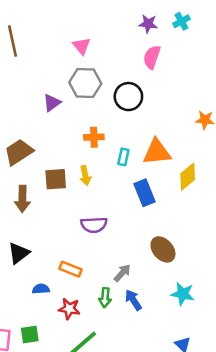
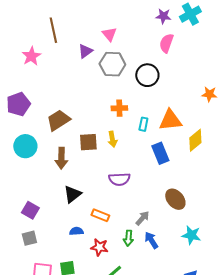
cyan cross: (181, 21) -> (190, 14), size x1.5
purple triangle: (52, 103) -> (85, 51), moved
black triangle: (19, 253) -> (72, 194), moved

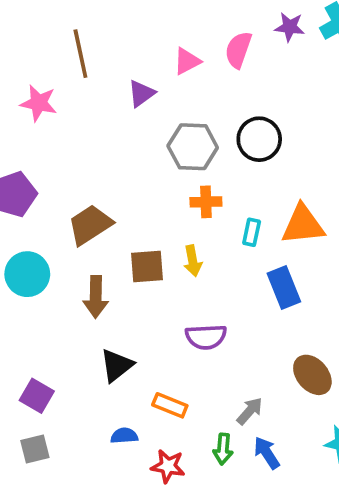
pink triangle: (109, 34) -> (187, 61), turned 42
pink semicircle: (166, 43) -> (238, 50), moved
pink star: (31, 56) -> (39, 103), turned -30
gray hexagon: (112, 64) -> (193, 147), moved

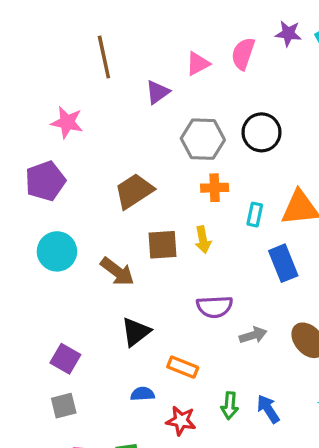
pink star: (39, 103) -> (67, 122), moved
brown trapezoid: (90, 225) -> (134, 191), moved
brown arrow: (96, 297) -> (117, 272), turned -54
gray arrow: (250, 411) -> (253, 335), moved, turned 32

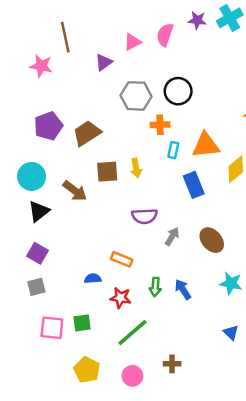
pink star: (67, 122) -> (41, 66), moved
purple pentagon: (45, 181) -> (48, 126), moved
orange cross: (215, 188) -> (160, 125), moved
black triangle: (136, 332) -> (39, 211), moved
gray arrow: (253, 335) -> (172, 236), turned -42

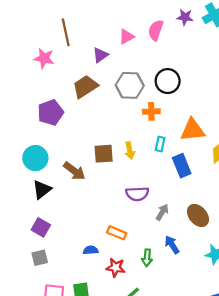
brown trapezoid: (87, 133) -> (85, 86), moved
cyan rectangle: (173, 150) -> (160, 144), moved
blue arrow: (183, 289) -> (172, 245), moved

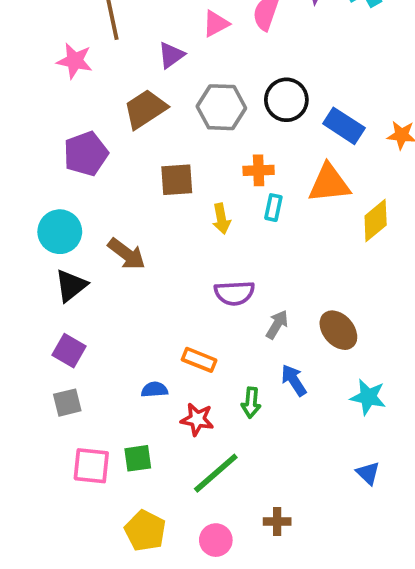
orange cross: (151, 111) -> (259, 170), moved
brown square: (104, 154) -> (177, 180), moved
blue rectangle: (182, 166) -> (344, 126), moved, turned -35

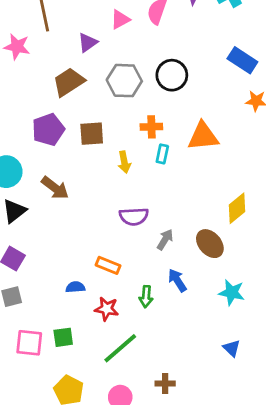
blue rectangle: (344, 126) -> (242, 60), moved
purple pentagon: (86, 154) -> (48, 129), moved
yellow diamond: (376, 221) -> (237, 208), moved

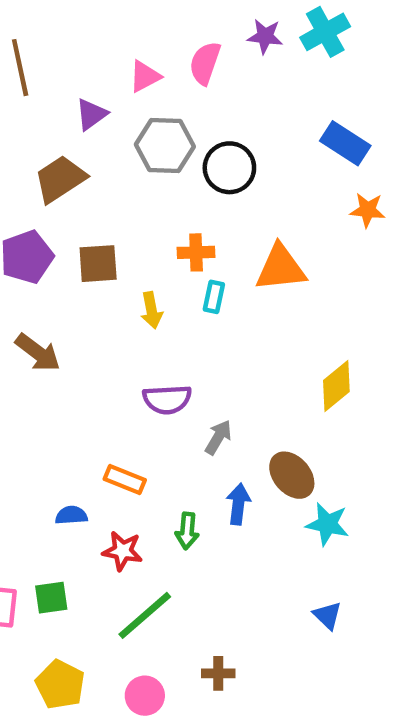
gray hexagon: (124, 81) -> (165, 145), moved
brown ellipse: (210, 244) -> (292, 475), moved
blue arrow: (177, 280) -> (238, 504), turned 40

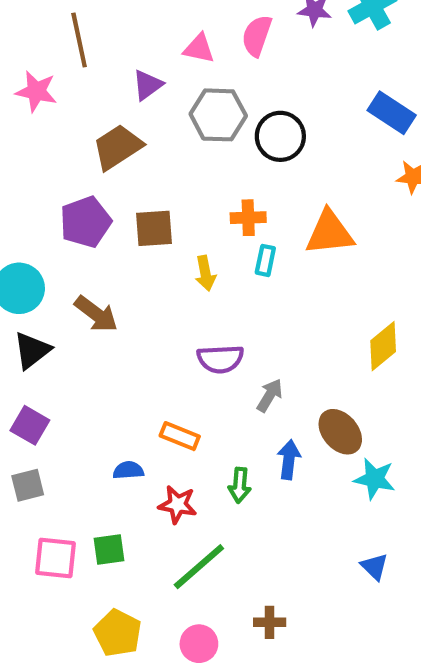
pink triangle: (145, 76) -> (199, 49), turned 40

